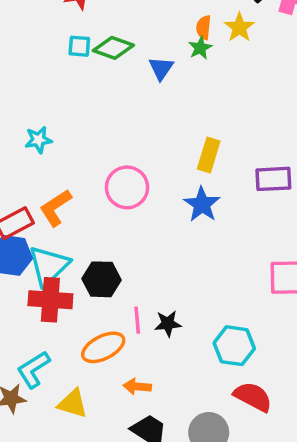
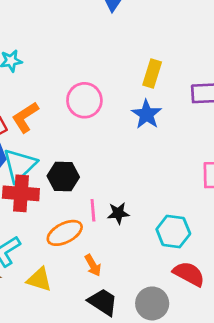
orange arrow: (137, 387) -> (93, 265), turned -125

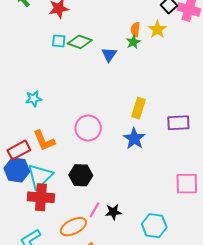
orange L-shape: (25, 117) -> (44, 141), turned -80
black hexagon: (63, 176) -> (81, 175), moved
pink line: (93, 210) -> (94, 210), turned 35

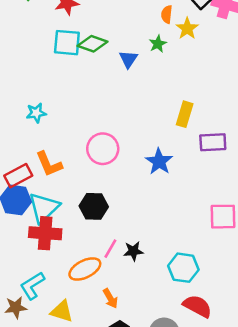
orange semicircle: (135, 29) -> (167, 14), moved
cyan square: (59, 41) -> (67, 43), size x1.6
yellow rectangle: (138, 108) -> (185, 114), moved

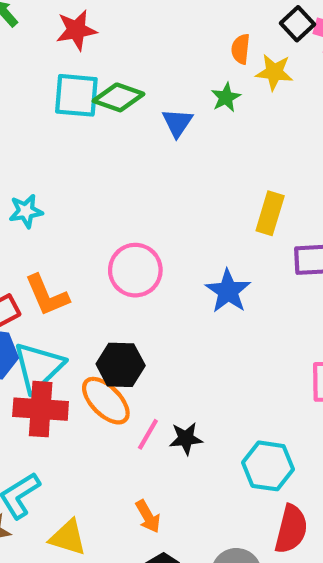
yellow star: (187, 28) -> (274, 72), turned -30
orange ellipse: (85, 269) -> (106, 401), moved, turned 72
red semicircle: (197, 306) -> (291, 529), turned 76

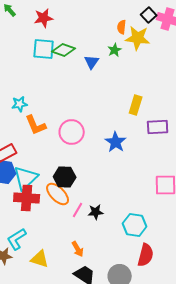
yellow star: (274, 72) -> (138, 38), size x1.4
orange L-shape: (47, 295) -> (36, 125), moved

